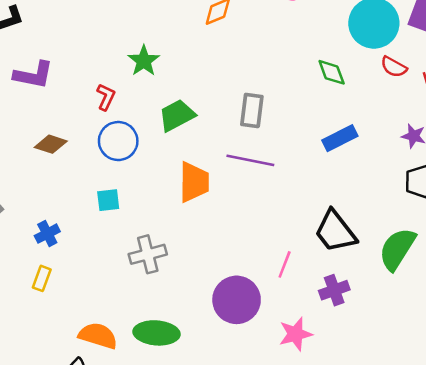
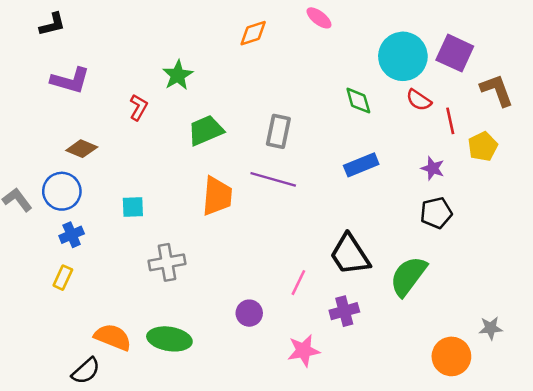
blue circle: (118, 141) -> (62, 191), moved
purple circle: (237, 300) -> (249, 313), size x0.6

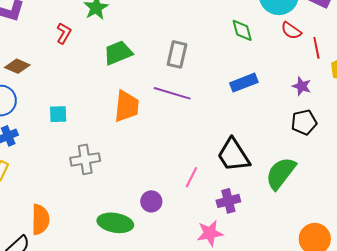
orange semicircle: (113, 337) -> (40, 219), turned 68
green ellipse: (169, 339) -> (115, 223), moved
pink star: (304, 351) -> (210, 233), moved

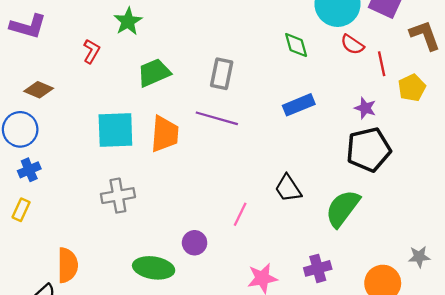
cyan square: (58, 114) -> (115, 130), moved, size x1.8
black pentagon: (304, 122) -> (369, 149), size x1.5
black trapezoid: (233, 155) -> (288, 188), size x0.7
purple cross: (228, 201) -> (318, 268), moved

